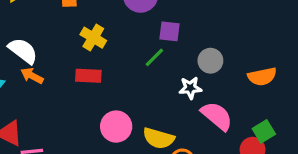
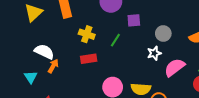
green line: (154, 57) -> (115, 40), moved
orange arrow: (32, 76) -> (53, 66), turned 104
pink semicircle: (217, 116) -> (175, 67), turned -65

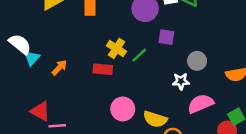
yellow cross: (87, 34) -> (116, 48), moved
white semicircle: (44, 52) -> (20, 44), moved
cyan triangle: (31, 77) -> (32, 58), moved

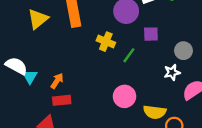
yellow cross: (116, 48) -> (106, 42), moved
red rectangle: (103, 69) -> (62, 100), moved
pink circle: (123, 109) -> (124, 96), moved

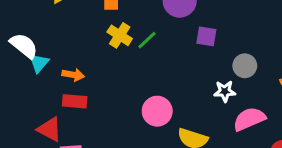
yellow cross: (106, 42) -> (120, 35), moved
green line: (129, 55) -> (147, 40), moved
orange arrow: (57, 81) -> (73, 75), turned 56

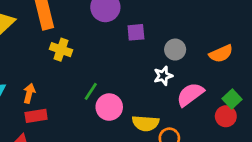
green line: (147, 40) -> (91, 91), moved
orange arrow: (73, 75) -> (29, 93), turned -72

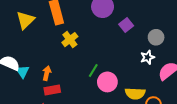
purple square: (136, 32) -> (126, 25), turned -32
yellow cross: (61, 50) -> (70, 40), turned 35

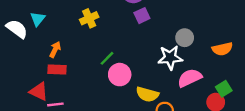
purple square: (126, 25) -> (142, 16), moved
white star: (148, 57) -> (170, 58), size x1.5
cyan triangle: (22, 72) -> (38, 19), moved

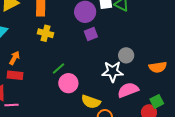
yellow cross: (89, 18) -> (46, 33), turned 35

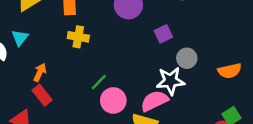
purple square: (91, 34) -> (163, 34), moved
red rectangle: (15, 75) -> (42, 95), turned 49
pink semicircle: (128, 90) -> (154, 101), moved

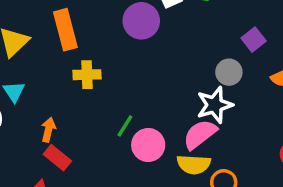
purple square: (163, 34) -> (254, 40), moved

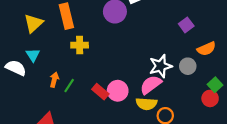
gray circle: (229, 72) -> (188, 66), moved
green line: (125, 126) -> (69, 86), moved
red rectangle: (57, 158) -> (100, 92), moved

